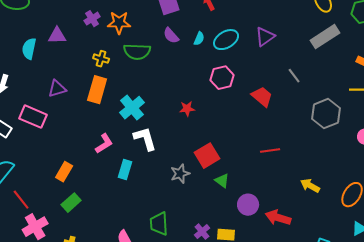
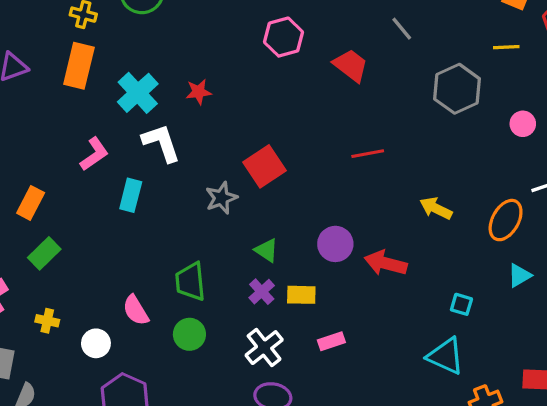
red star: (187, 109) -> (199, 92), moved
green triangle: (222, 181) -> (266, 250), moved

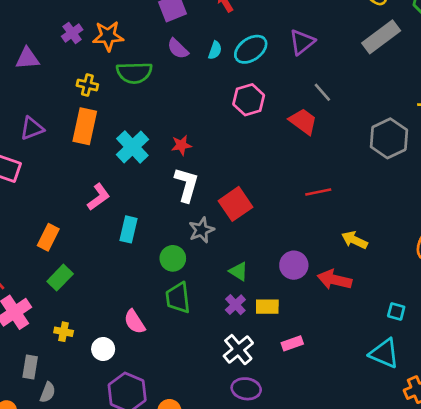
gray line: (402, 29) -> (322, 92), moved
white L-shape: (161, 143) -> (187, 185), moved, turned 36
yellow arrow: (436, 208) -> (354, 240), moved
green circle: (189, 334) -> (173, 258), moved

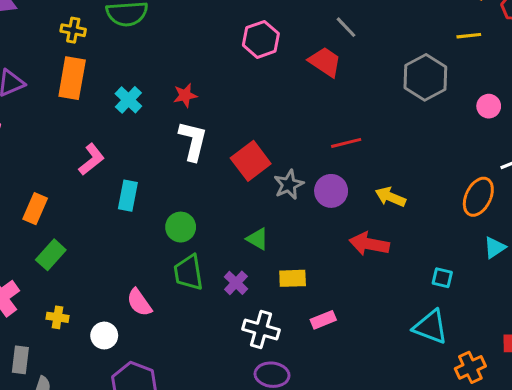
cyan cross: (132, 147) -> (128, 100), size x0.7
gray star: (201, 230) -> (289, 185), moved
purple circle: (294, 265) -> (331, 191), moved
purple cross: (235, 305) -> (236, 283), moved
white cross: (238, 350) -> (261, 330), turned -32

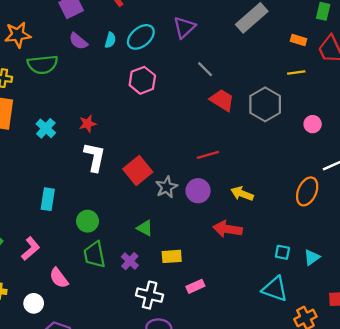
red trapezoid: (325, 62) -> (222, 100), moved
pink L-shape: (92, 159) -> (31, 249), moved
cyan triangle: (495, 247) -> (312, 257), moved

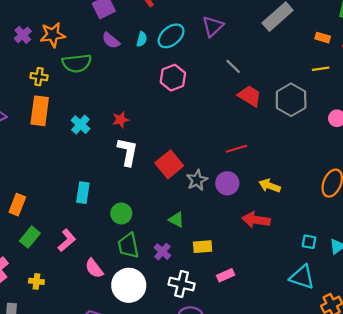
white circle: (34, 303) -> (129, 285), moved, size x1.8

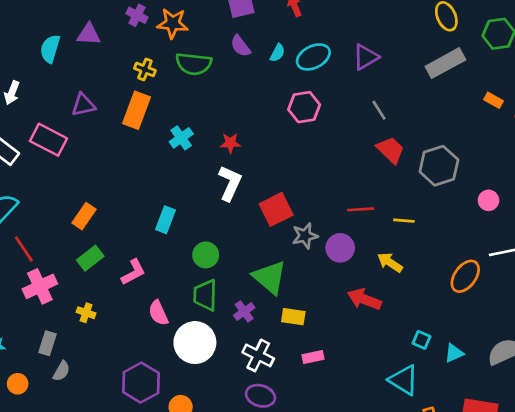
purple cross: (23, 35) -> (137, 15), turned -35
yellow line: (321, 69) -> (404, 221), moved
green triangle: (176, 220) -> (270, 277), size x1.8

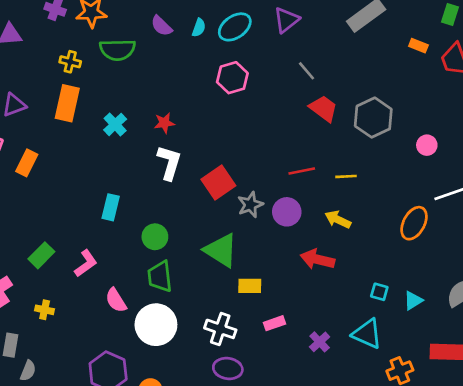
orange rectangle: (84, 216) -> (27, 163), moved
purple cross: (244, 311) -> (320, 342), moved

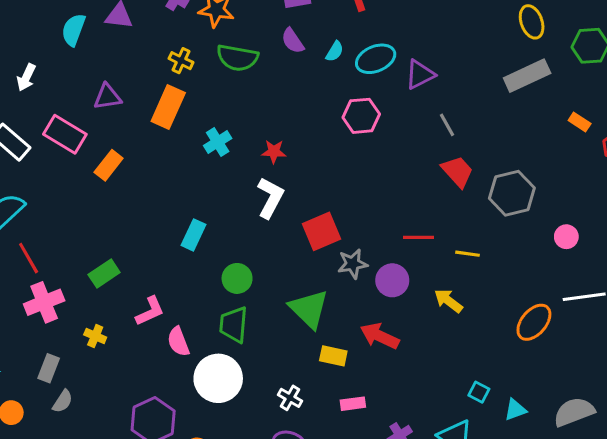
purple triangle: (286, 20) -> (420, 74), moved
red arrow: (317, 259) -> (380, 336), moved
pink L-shape: (86, 263) -> (150, 311), moved
white cross: (220, 329) -> (290, 398), size x0.7

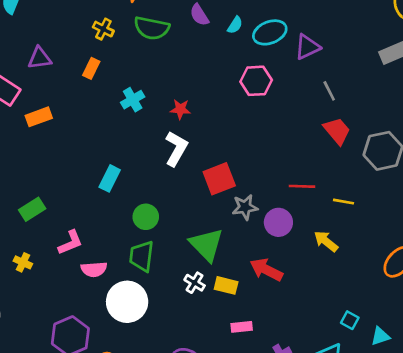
orange rectangle: (168, 107) -> (91, 68), size x0.6
orange rectangle: (109, 165) -> (39, 117), turned 30
pink semicircle: (178, 342) -> (94, 269), turned -75
white cross: (290, 398) -> (195, 283), moved

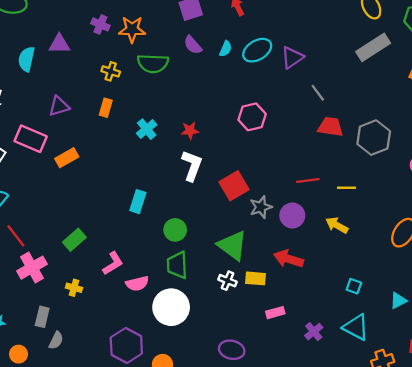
pink hexagon: (256, 81) -> (252, 117), moved
red trapezoid: (337, 131) -> (330, 127), turned -32
cyan square: (350, 320) -> (354, 286), moved

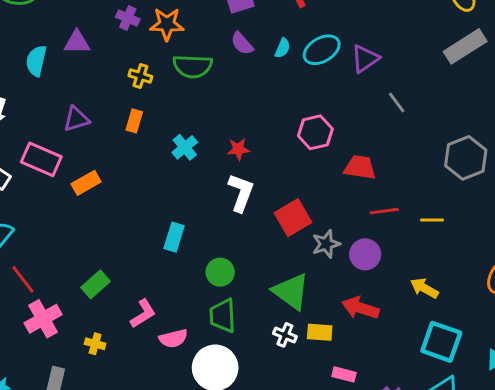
red trapezoid: (330, 127) -> (360, 167), moved
yellow arrow: (337, 225) -> (424, 288), moved
cyan square: (354, 286) -> (441, 342), size x2.0
pink rectangle: (275, 313) -> (344, 374), turned 30

